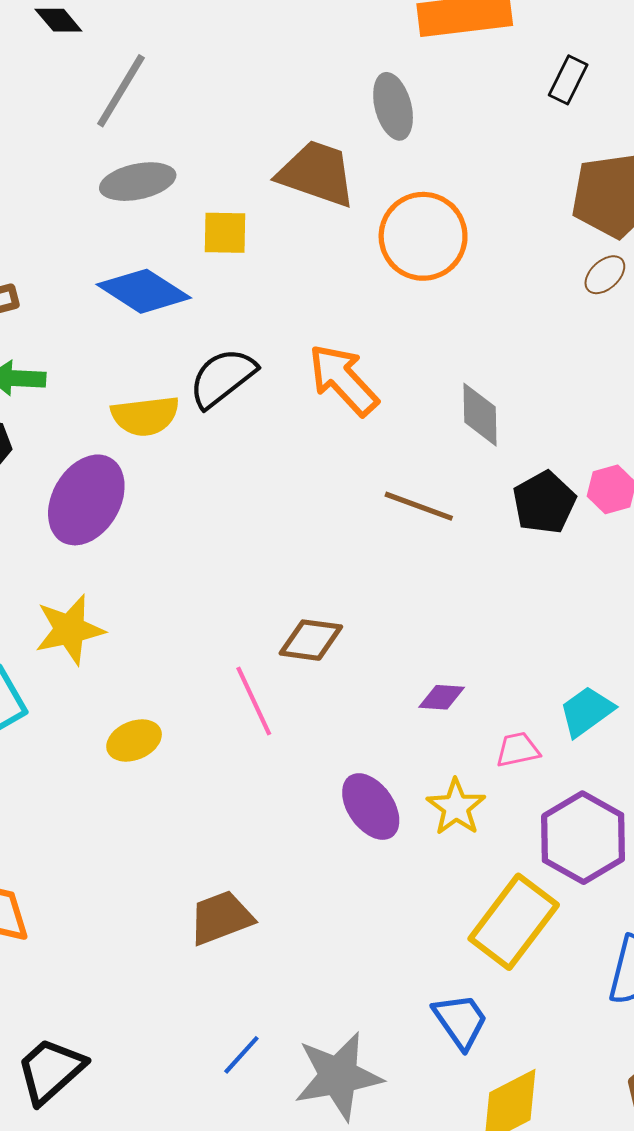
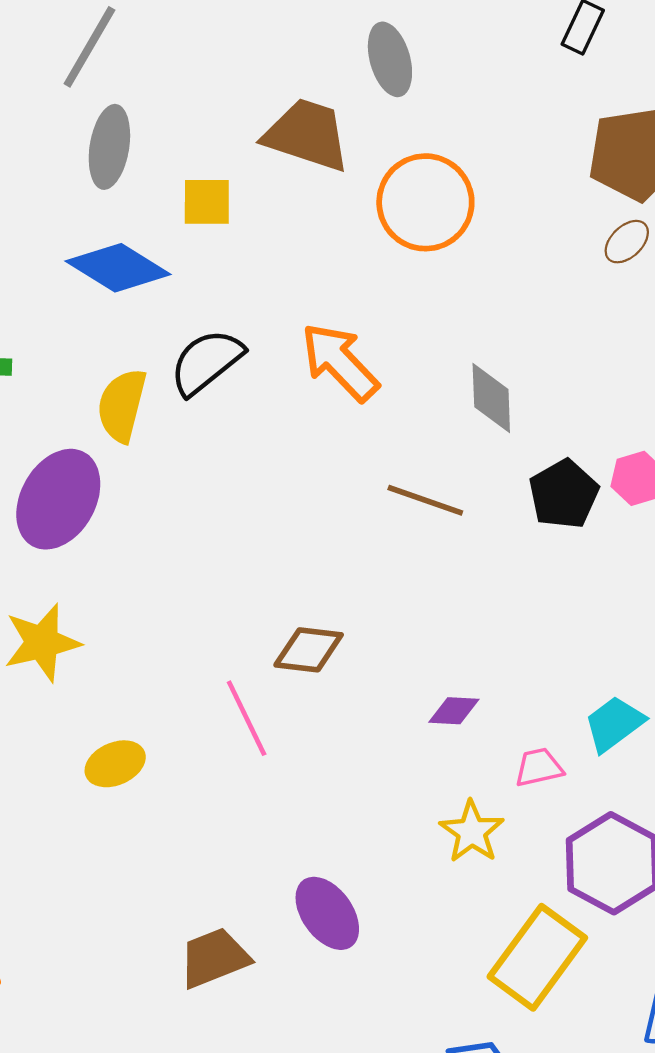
gray ellipse: (138, 182) -> (109, 147), turned -68
yellow semicircle: (145, 416) -> (122, 405), turned 112
purple ellipse: (371, 807) -> (327, 913), moved

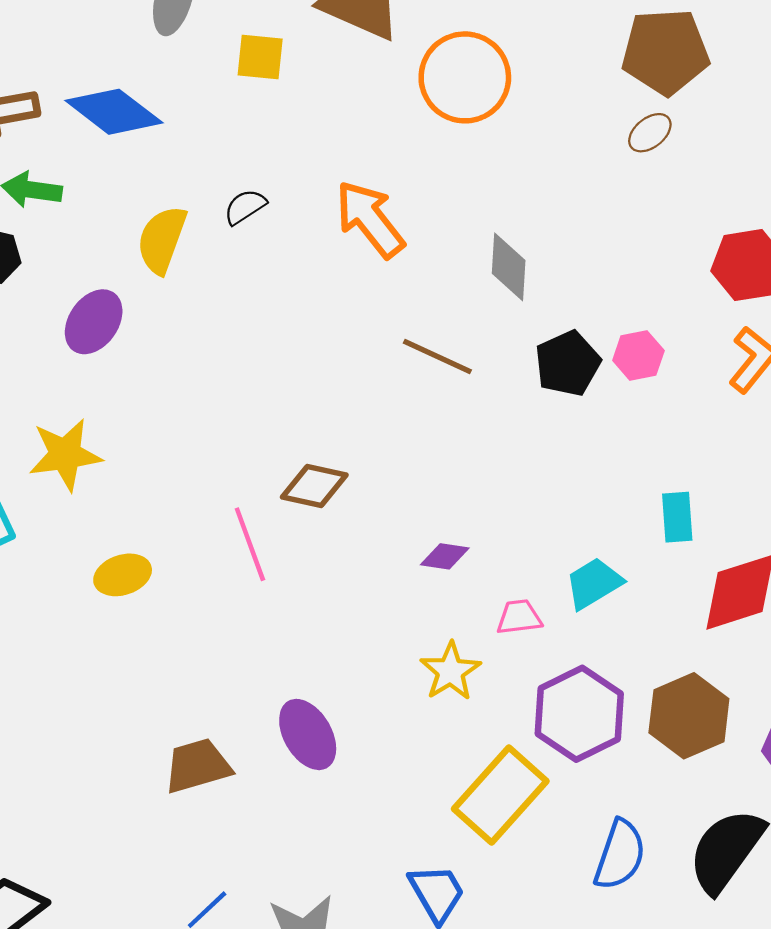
blue diamond: (118, 268) -> (114, 112), moved
black semicircle: (206, 362) -> (245, 207), size x0.6
purple ellipse: (58, 499) -> (94, 322), size x0.7

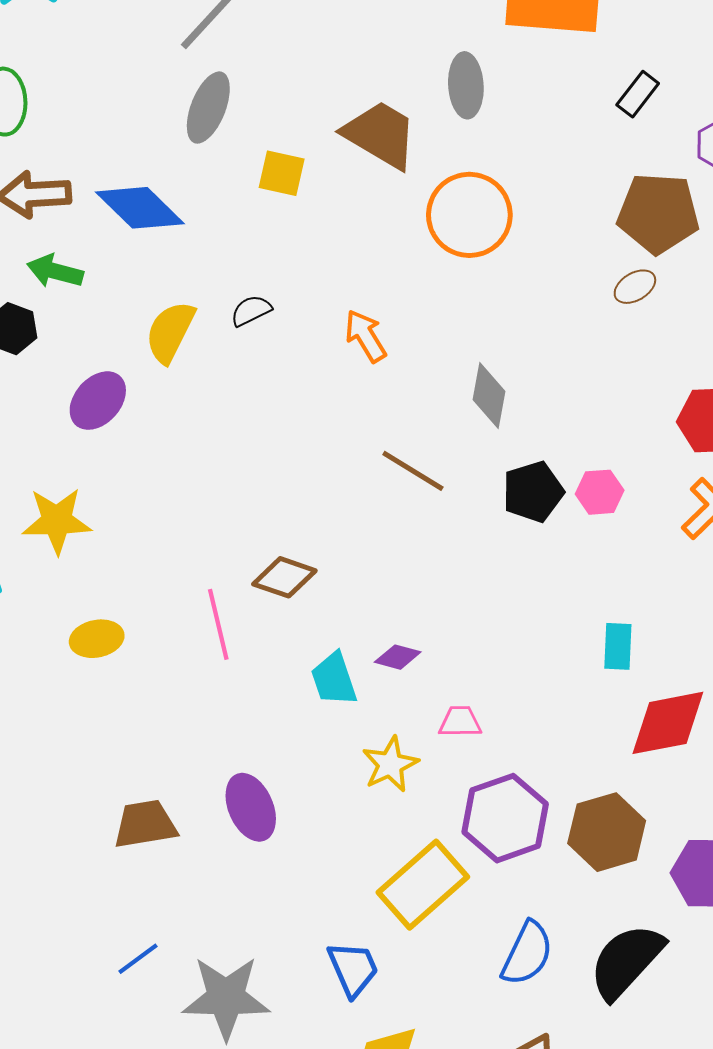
orange arrow: (370, 219) -> (366, 336), size x0.7
cyan trapezoid: (594, 583) -> (334, 679), moved, turned -84

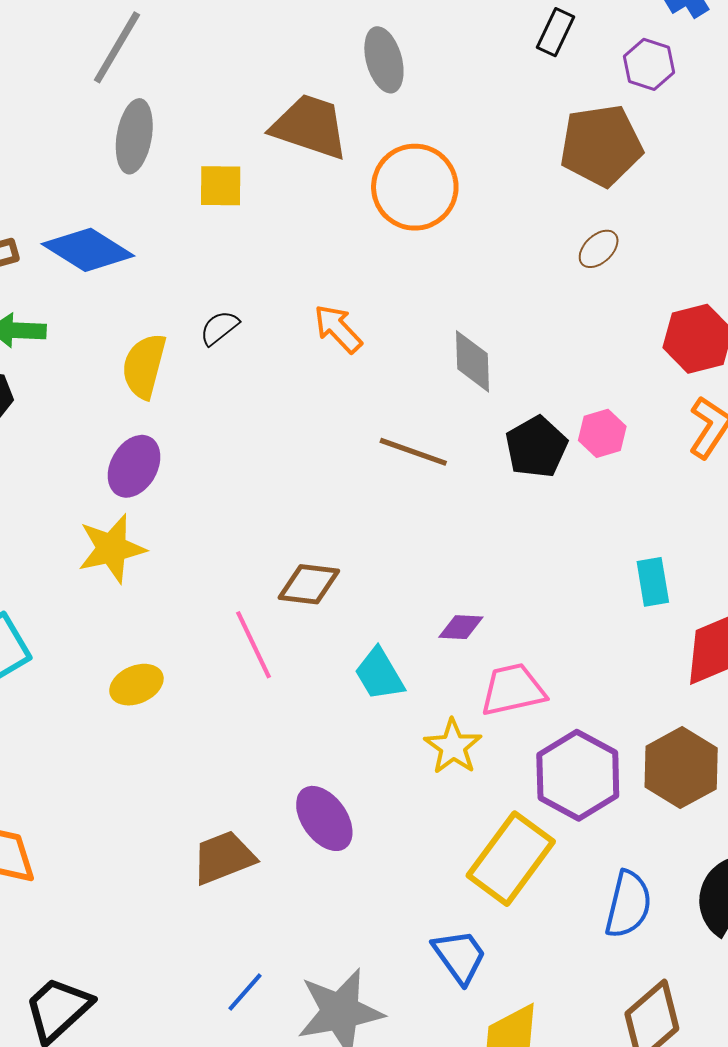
brown ellipse: (635, 287) -> (599, 249), moved
purple ellipse: (98, 401) -> (134, 466), moved
yellow star: (57, 521) -> (112, 548), moved
purple diamond: (398, 657) -> (461, 627), moved
pink trapezoid: (460, 722) -> (513, 690), size x1.5

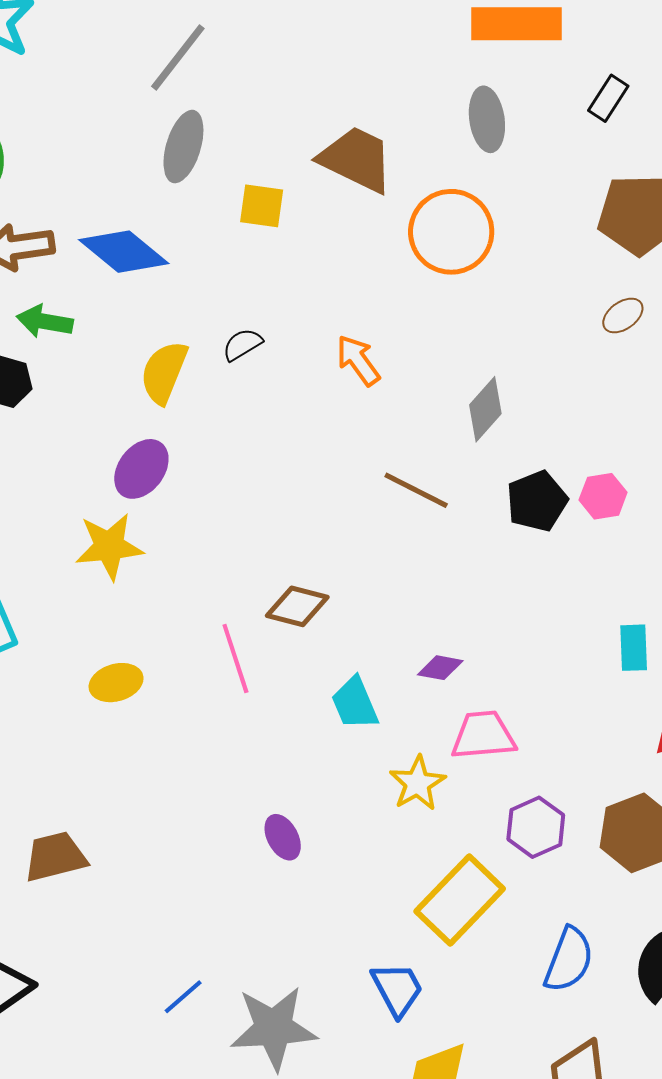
gray ellipse: (384, 60) -> (487, 119), moved
gray diamond: (472, 361) -> (485, 409), turned 36
purple hexagon: (578, 775) -> (536, 827), size x0.7
purple ellipse: (324, 818) -> (283, 837), size x0.7
brown trapezoid: (224, 858) -> (55, 857), moved

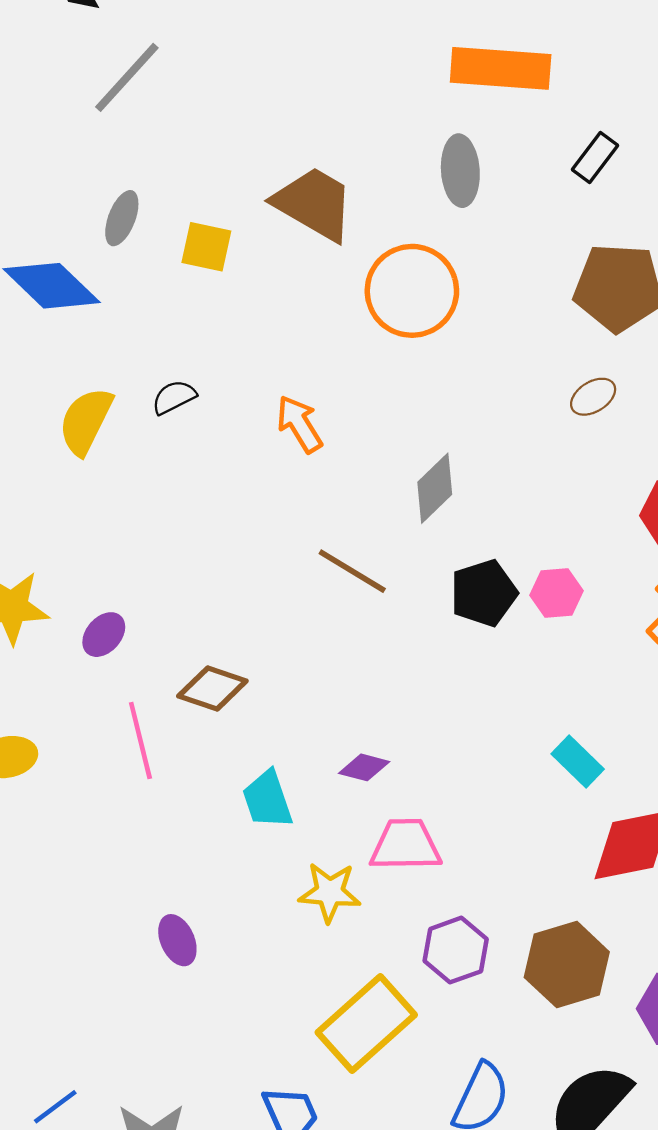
gray ellipse: (183, 147) -> (122, 218), moved, size x0.7
purple ellipse: (141, 469) -> (104, 635), moved, size x0.7
cyan rectangle: (634, 648) -> (578, 761), turned -48
yellow star: (418, 783) -> (330, 892), turned 30

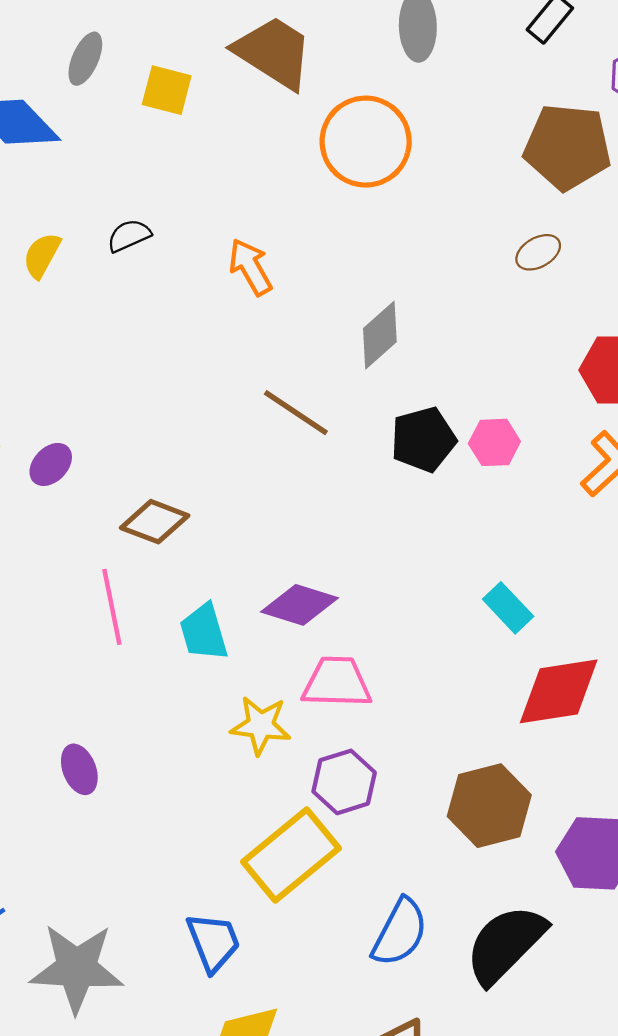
yellow semicircle: (86, 421) -> (42, 255), size x0.7
pink line: (140, 740) -> (112, 607), moved
purple diamond: (364, 767) -> (299, 605), size x1.5
purple ellipse: (177, 940) -> (79, 769), moved
purple hexagon: (456, 950) -> (344, 782), moved

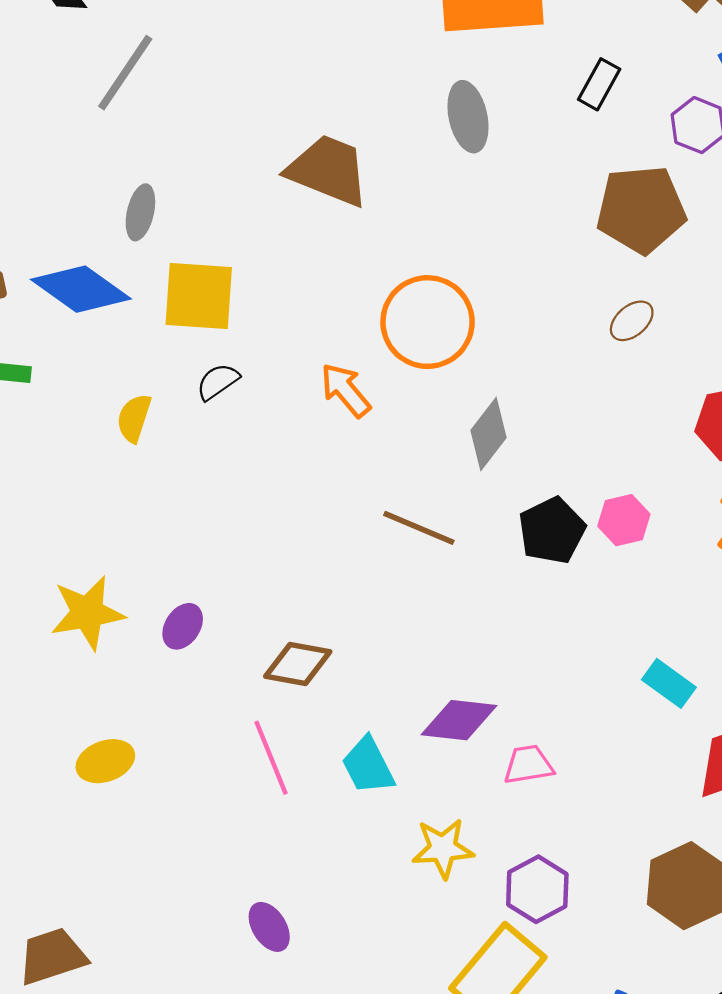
yellow square: (167, 90) -> (199, 296), moved, size x1.5
orange circle: (366, 142) -> (428, 322), moved
pink trapezoid: (337, 682) -> (528, 765), moved, size x0.7

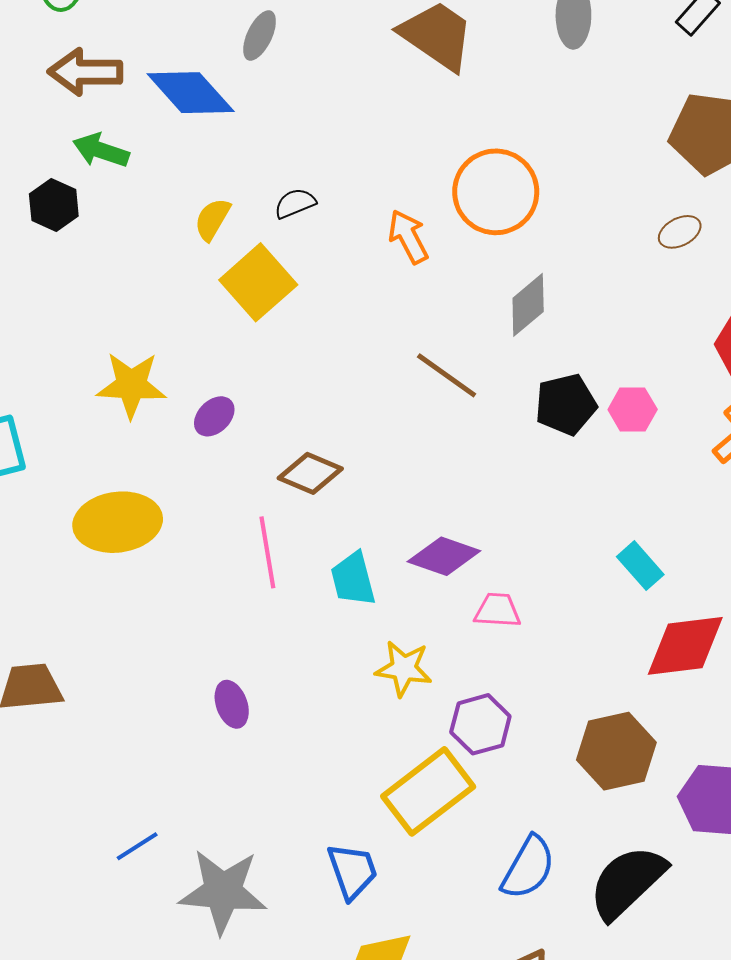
yellow square: (199, 296) -> (258, 282), moved, turned 32
yellow ellipse: (105, 761) -> (118, 522), size x1.6

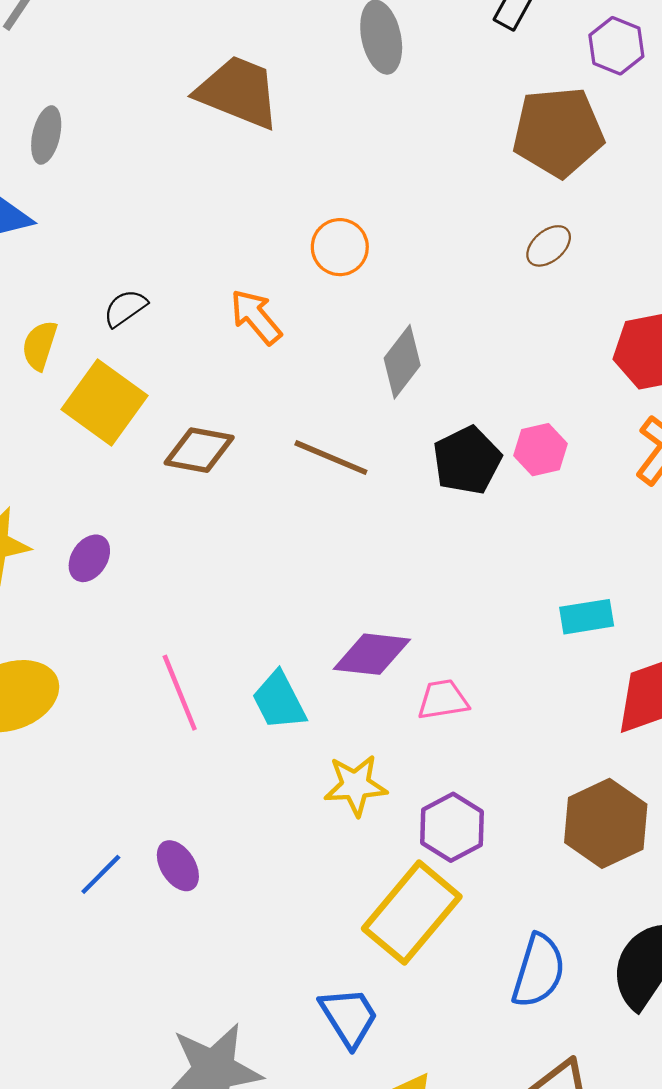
orange circle: (496, 192) -> (340, 247), size x0.6
brown diamond: (310, 473) -> (199, 450), moved
cyan rectangle: (640, 566) -> (587, 617), turned -45
blue line: (137, 846) -> (101, 874), moved

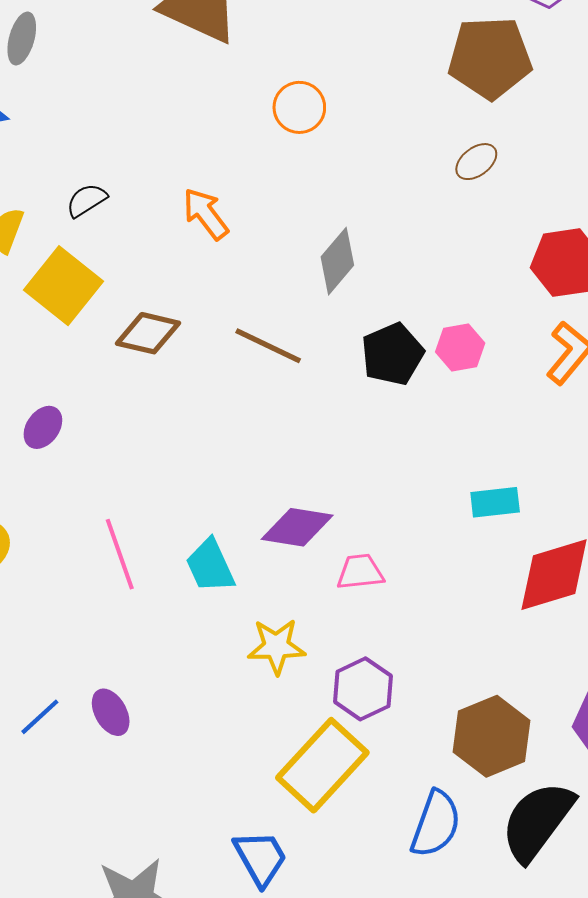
orange circle: (340, 247) -> (299, 107), moved
brown hexagon: (606, 823) -> (492, 736), moved

